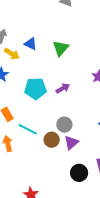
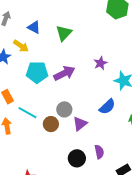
yellow arrow: (12, 54) -> (21, 46), moved
purple arrow: (63, 88) -> (64, 73), size x1.5
purple triangle: (71, 143) -> (80, 124), moved

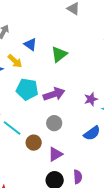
purple star: (100, 63) -> (91, 99), moved
gray circle: (64, 109) -> (54, 123), moved
purple triangle: (80, 124) -> (55, 154), moved

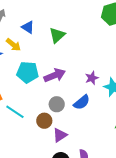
blue semicircle: (92, 133) -> (82, 102), moved
brown circle: (34, 143) -> (44, 121), moved

